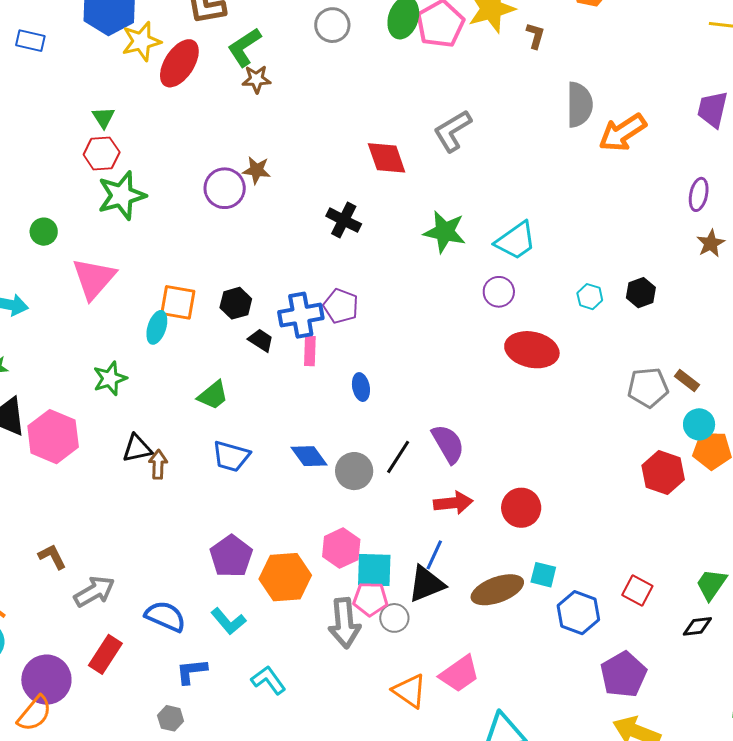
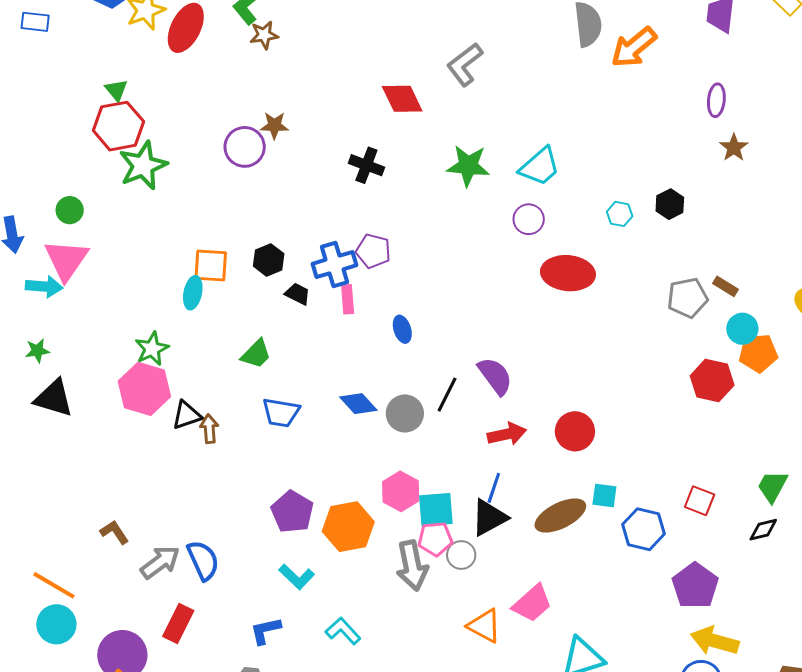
red hexagon: (102, 153) -> (118, 126), size x1.4
pink triangle: (94, 278) -> (66, 260), moved
pink hexagon: (53, 437) -> (144, 389), moved
blue semicircle: (165, 616) -> (203, 560), moved, turned 48

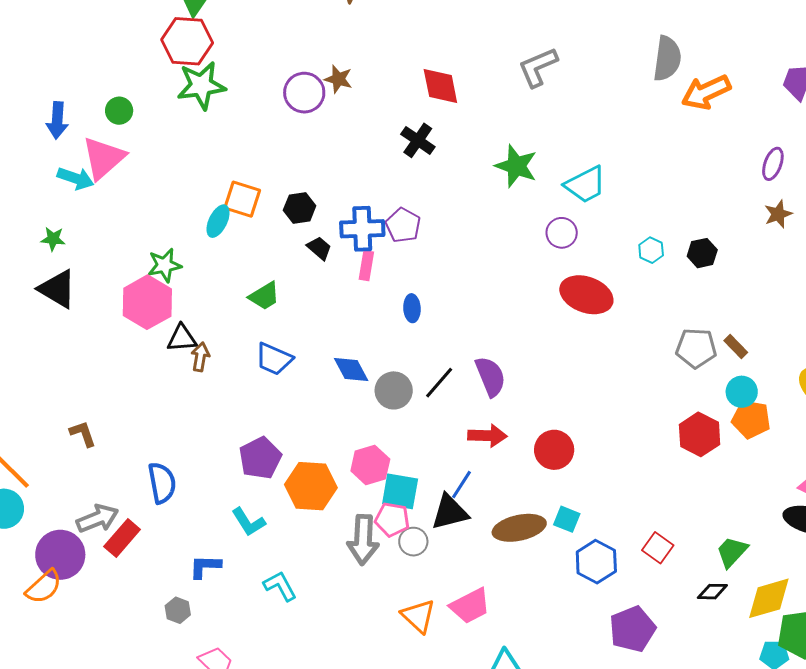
red diamond: (402, 99) -> (440, 86), moved
gray arrow: (160, 562) -> (98, 518), moved

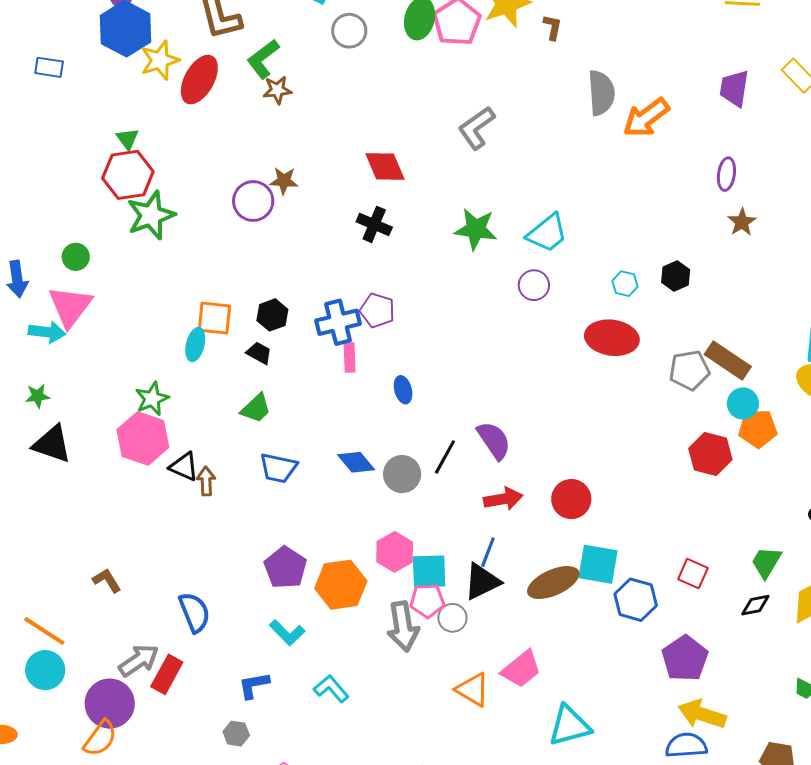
black trapezoid: (319, 248) -> (259, 353), moved
red ellipse: (586, 295) -> (612, 338), moved
black triangle: (182, 338) -> (184, 467), turned 40
brown rectangle: (736, 347) -> (728, 360), size x1.8
cyan square: (567, 519) -> (598, 564), size x1.6

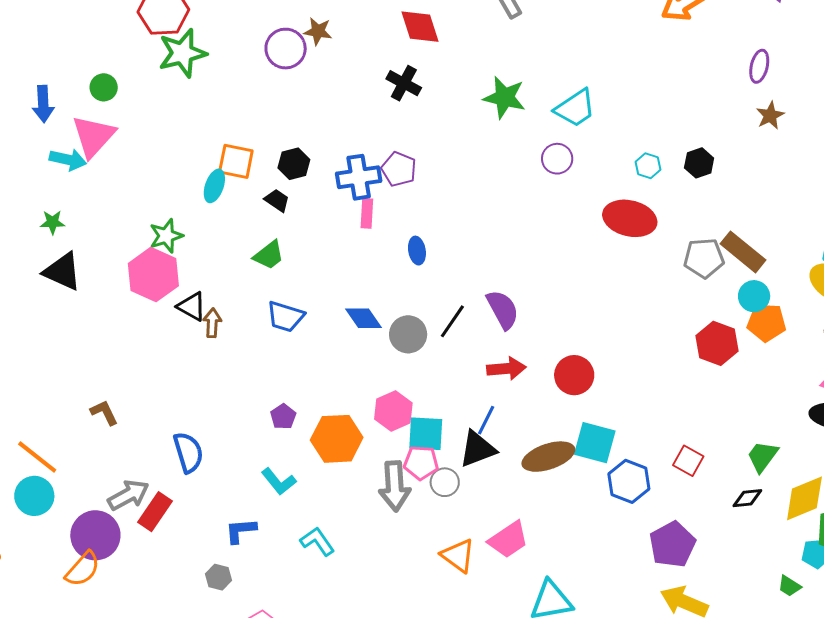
purple pentagon: (285, 568) -> (283, 417), size x0.6

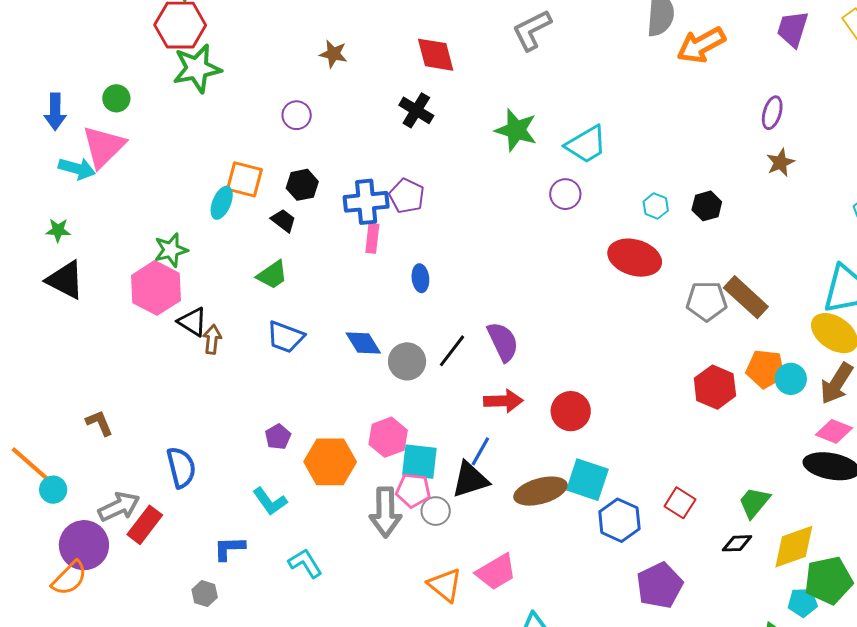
purple circle: (286, 49) -> (297, 115), moved, size x0.7
cyan circle: (754, 296) -> (791, 379), moved
cyan circle: (34, 496) -> (53, 490), moved, size x0.7

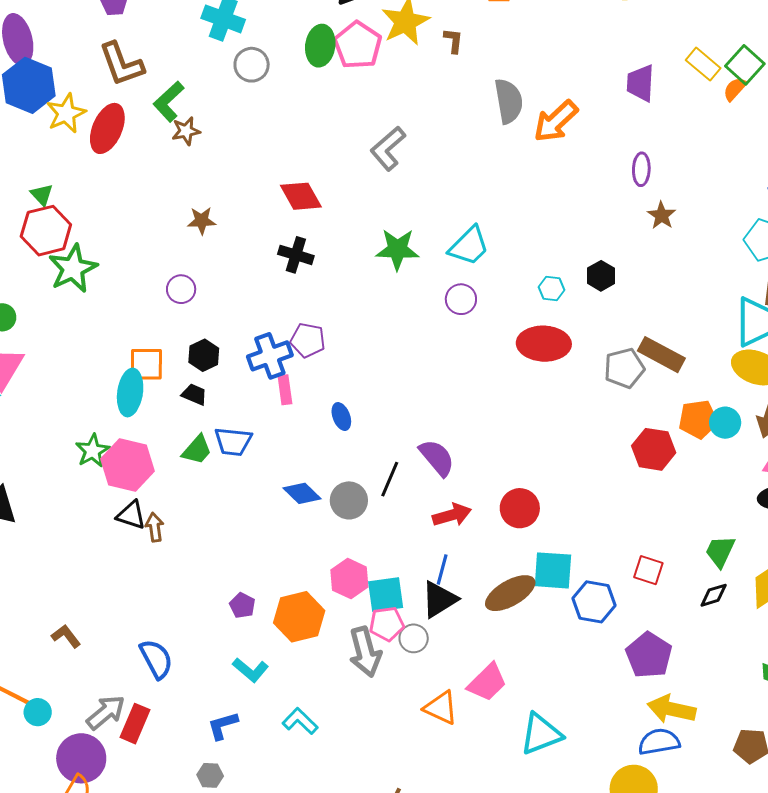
cyan ellipse: (222, 203) -> (130, 392), size x1.4
pink hexagon: (156, 288) -> (127, 465), moved
blue trapezoid: (286, 337) -> (233, 442), moved

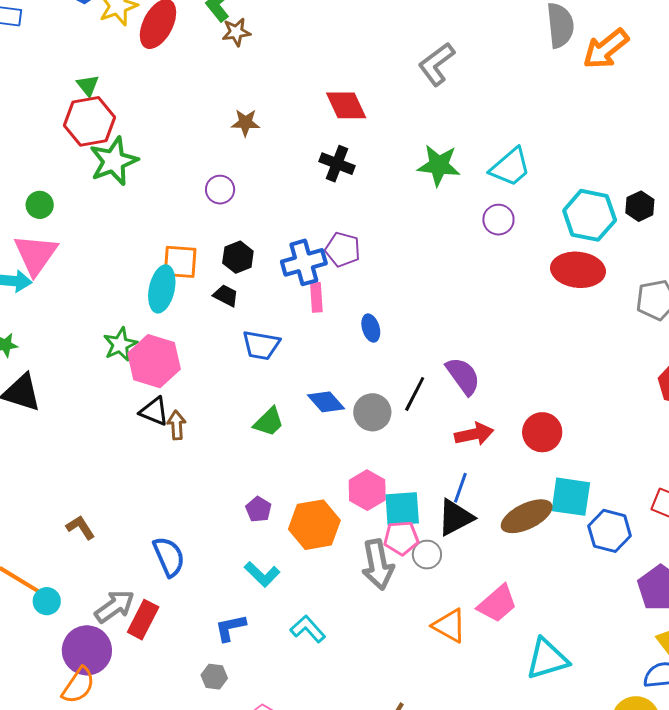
cyan hexagon: (551, 288) -> (590, 215), size x2.0
green trapezoid: (197, 450) -> (269, 422), moved

